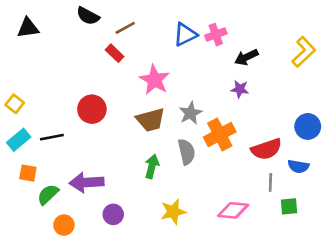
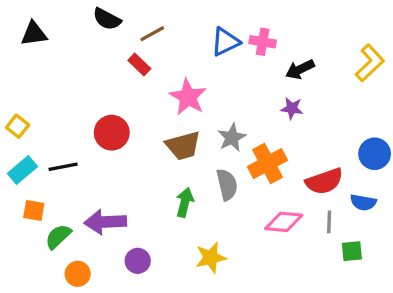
pink cross: (216, 35) -> (263, 42), turned 30
pink diamond: (233, 210) -> (284, 222), moved

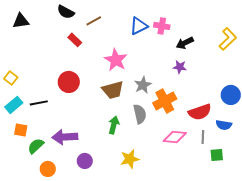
red rectangle: (139, 65) -> (75, 40), moved

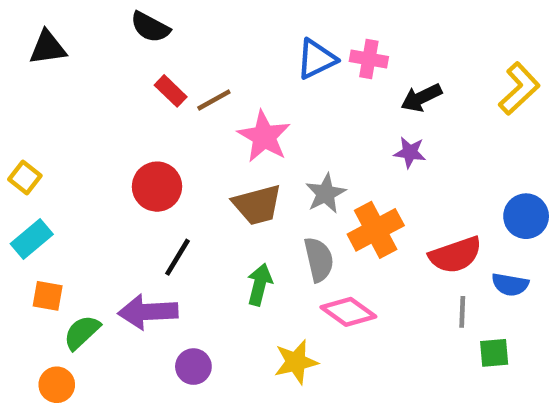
brown line: (94, 21) -> (214, 100), moved
black line: (39, 103) -> (177, 257), moved, turned -48
pink diamond: (175, 137) -> (348, 312), moved, turned 30
orange circle: (48, 169) -> (57, 385), moved

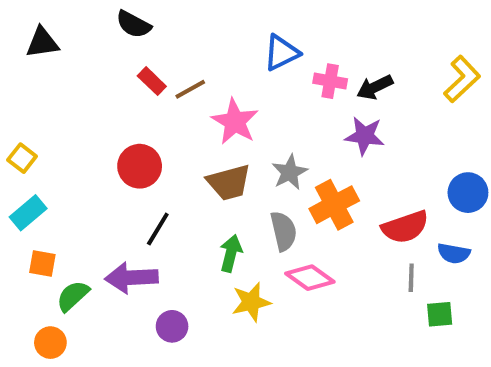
pink cross: (369, 59) -> (330, 81), moved
purple star: (410, 152) -> (365, 136), size x1.4
yellow star: (296, 362) -> (251, 302), moved

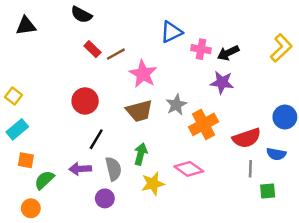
gray semicircle: (284, 231) -> (113, 169), moved
purple arrow: (132, 278) -> (80, 169), size x0.7

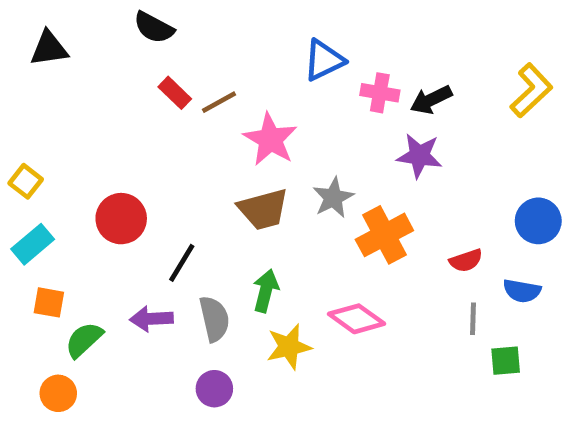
red circle: (85, 101) -> (121, 219), moved
red semicircle: (247, 138) -> (466, 261), size x0.6
purple circle: (105, 198) -> (214, 389), moved

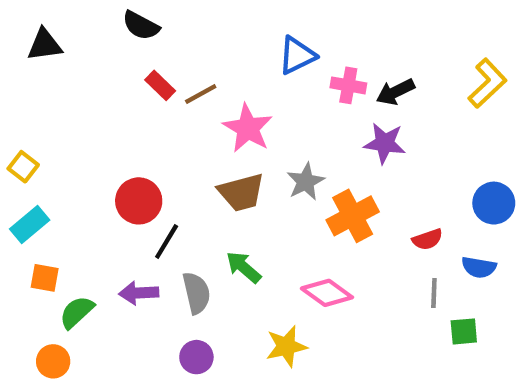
red circle: (121, 219) -> (139, 201), moved
green arrow: (266, 291) -> (244, 267), turned -63
yellow star: (289, 347) -> (286, 346), moved

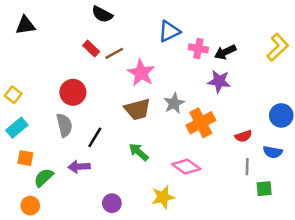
black semicircle: (141, 26) -> (102, 14), moved
red circle: (139, 201) -> (73, 92), moved
gray semicircle: (196, 293) -> (64, 125), moved

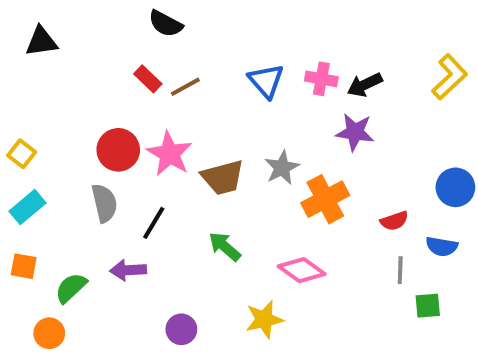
blue triangle: (169, 31) -> (266, 81), moved, turned -45
pink star: (141, 73) -> (170, 154), moved
orange square: (25, 158) -> (24, 266), moved

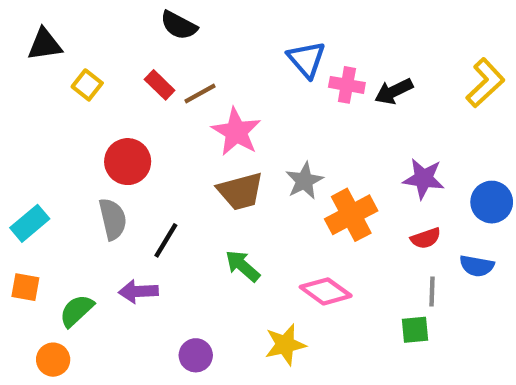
blue triangle: (266, 81) -> (306, 59), moved
purple star: (355, 132) -> (424, 179), moved
yellow square: (22, 154) -> (87, 85), moved
pink star: (170, 154) -> (236, 132), moved
green square: (428, 306) -> (415, 330), moved

